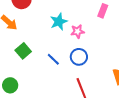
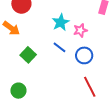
blue line: (53, 59) -> (59, 47), moved

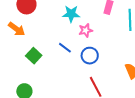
cyan star: (61, 22) -> (71, 14), moved, turned 30

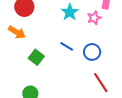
cyan star: (71, 14) -> (70, 12), turned -30
pink star: (86, 30) -> (94, 18), moved

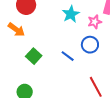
blue line: (67, 46) -> (68, 56), moved
blue circle: (92, 52) -> (90, 45), moved

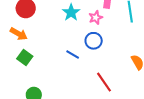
green square: (34, 56) -> (25, 57), moved

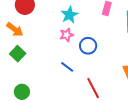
pink star: (96, 18) -> (67, 35), moved
blue line: (73, 55) -> (67, 67), moved

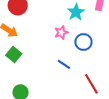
cyan star: (69, 15) -> (76, 12), moved

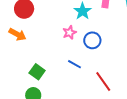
green square: (14, 54) -> (37, 72), moved

